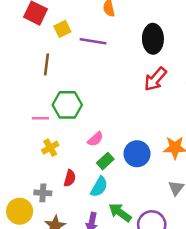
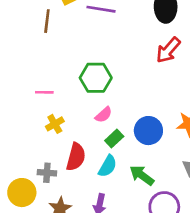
brown line: (47, 64) -> (47, 21), moved
green hexagon: (67, 105) -> (96, 78), moved
red semicircle: (70, 178) -> (76, 157), size x1.5
green arrow: (120, 212) -> (142, 175), moved

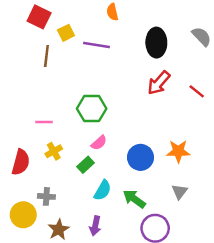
green rectangle: (114, 138) -> (86, 165), moved
red semicircle: (76, 157) -> (21, 162), moved

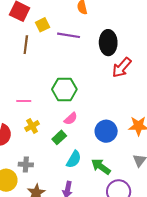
black ellipse: (156, 43) -> (108, 43), moved

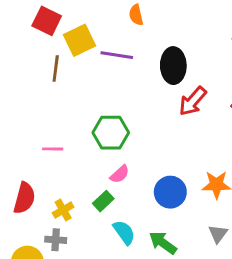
yellow square: (43, 25) -> (79, 40), size x1.5
yellow cross: (32, 126) -> (63, 210), moved
cyan semicircle: (74, 159) -> (124, 232), turned -66

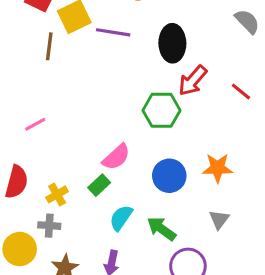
green hexagon: (111, 133) -> (161, 110), moved
pink line: (53, 149) -> (35, 124), moved, turned -30
pink semicircle: (120, 174) -> (116, 157), size x1.4
cyan semicircle: (124, 232) -> (121, 218), turned -110

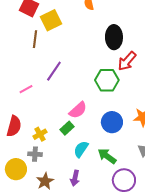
purple line: (113, 32) -> (54, 71), moved, turned -65

